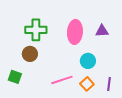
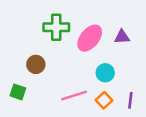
green cross: (36, 30) -> (56, 27), moved
pink ellipse: (75, 32) -> (90, 38), turned 35

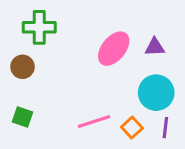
green cross: (56, 27) -> (39, 27), moved
brown circle: (36, 64) -> (23, 67), moved
cyan circle: (105, 73) -> (156, 93), moved, size x1.5

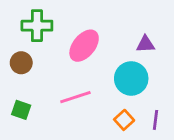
pink ellipse: (114, 49) -> (84, 46), moved
cyan circle: (156, 93) -> (131, 78), moved
pink line: (94, 121) -> (75, 97), moved

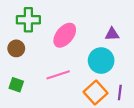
orange square: (124, 120) -> (96, 93), size x1.5

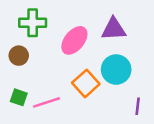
purple triangle: (112, 34) -> (114, 29), moved, size x1.5
pink line: (58, 75) -> (47, 102), moved
orange square: (96, 93) -> (86, 83), moved

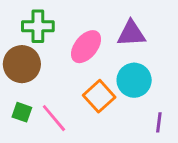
brown circle: (19, 56) -> (22, 64), size x1.6
pink line: (47, 102) -> (54, 118), turned 68

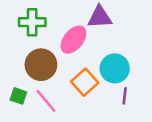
purple triangle: (131, 34) -> (100, 17), moved
brown circle: (22, 64) -> (41, 65), moved
purple line: (159, 122) -> (125, 96), moved

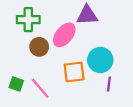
brown circle: (41, 65) -> (39, 47), moved, size x0.7
orange square: (85, 82) -> (74, 72), turned 35

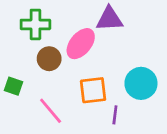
cyan circle: (100, 60) -> (141, 83), moved
green square: (16, 84) -> (14, 86), moved
purple line: (109, 84) -> (115, 115), moved

